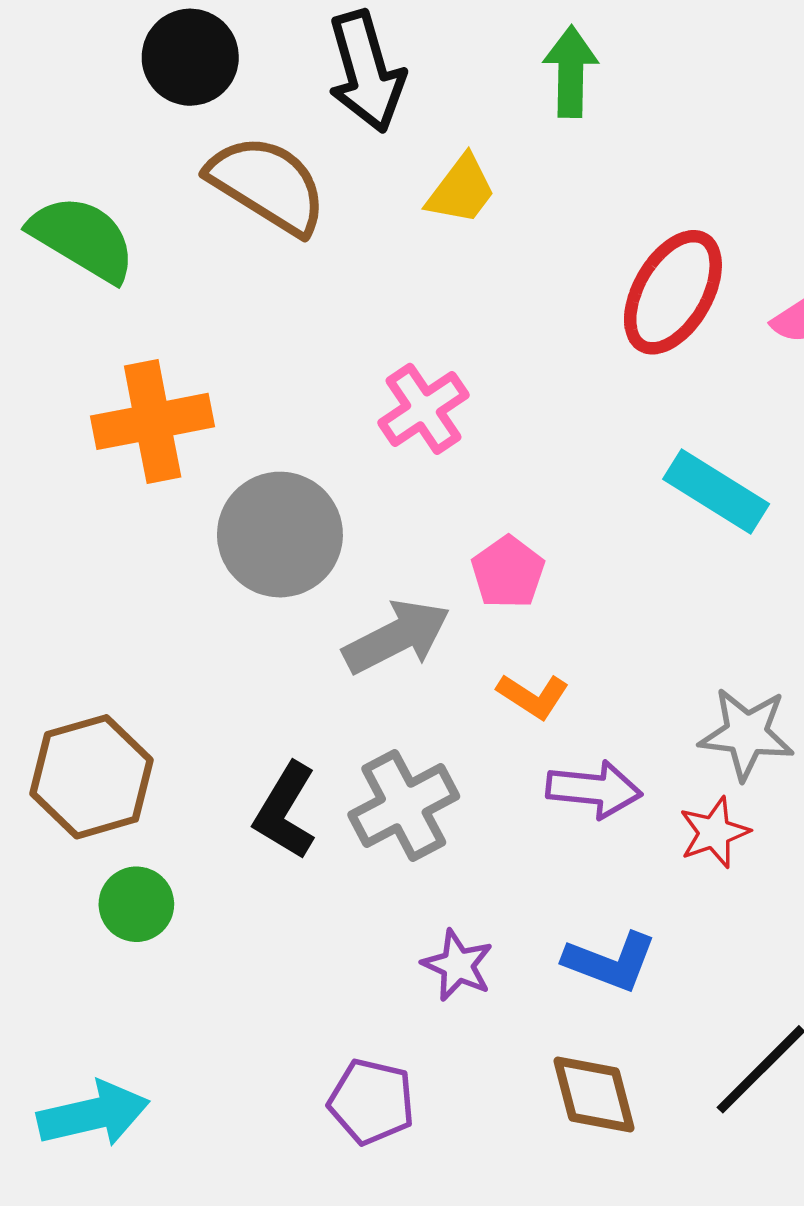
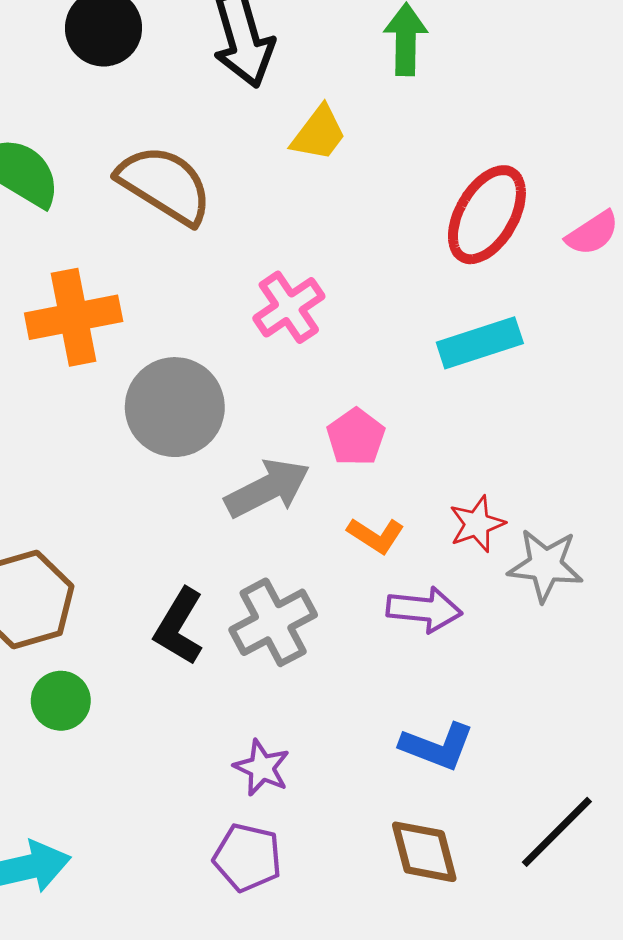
brown semicircle: (267, 185) -> (165, 185), moved
cyan rectangle: (716, 491) -> (480, 343), moved, turned -50
red star: (714, 832) -> (477, 524), moved
purple star: (458, 965) -> (262, 768), moved

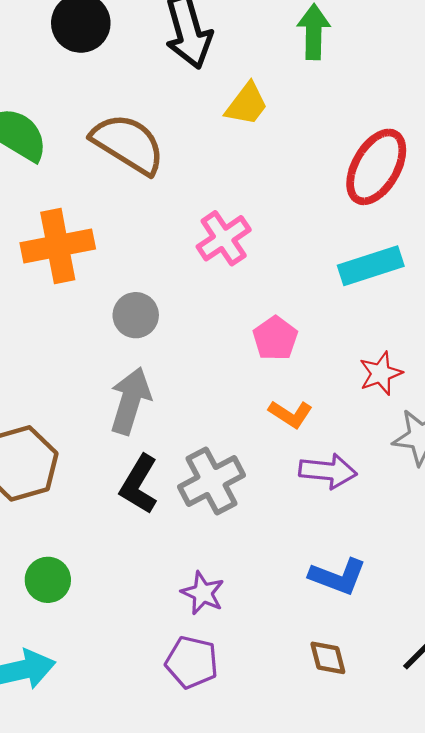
gray circle: (175, 407) -> (136, 315), size x0.6
gray arrow: (267, 488) -> (130, 401), moved, turned -46
red star: (477, 524) -> (381, 373), moved
green circle: (61, 701) -> (48, 580), moved
brown diamond: (424, 852) -> (328, 658), size x0.7

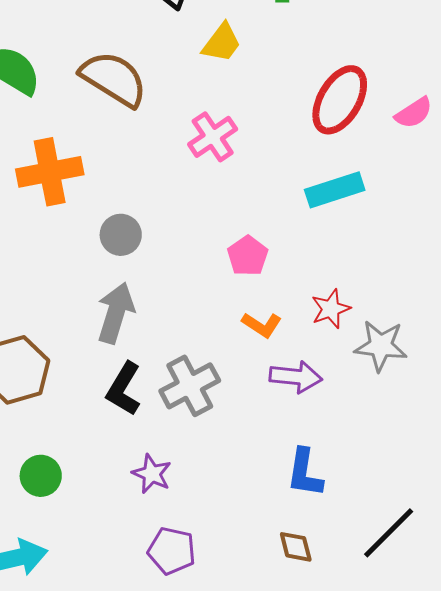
pink cross: (224, 238) -> (213, 137), moved
red star: (381, 373) -> (331, 309), moved
blue L-shape: (338, 577) -> (305, 473), turned 78
purple star: (203, 593) -> (152, 474), moved

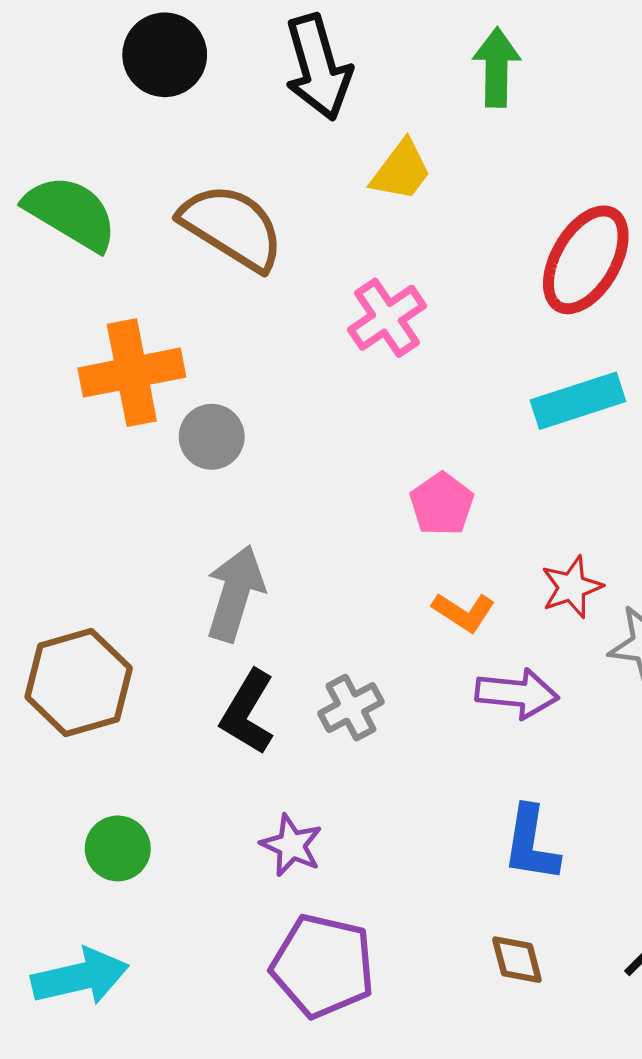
gray circle: (121, 235) -> (212, 437), moved
gray cross: (190, 386) -> (351, 708), size x0.7
purple pentagon: (172, 551) -> (323, 966), size x1.4

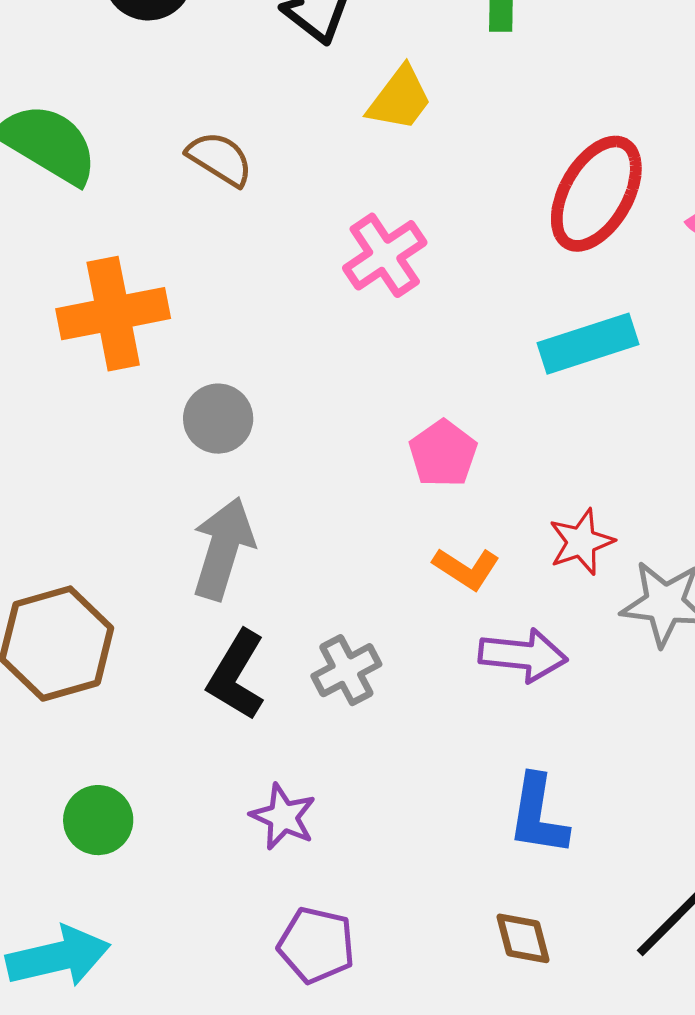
brown semicircle: (232, 227) -> (220, 159), size x0.6
gray circle: (212, 437) -> (218, 419), moved
purple pentagon: (323, 966) -> (316, 945), size x0.7

